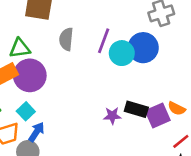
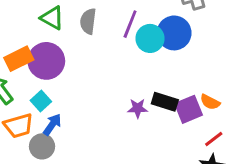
green triangle: (20, 48) -> (52, 18), moved, turned 35

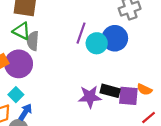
gray semicircle: (88, 21) -> (33, 41), moved
purple star: (138, 108) -> (90, 97), size x1.5
purple square: (189, 109) -> (128, 96), turned 30

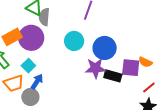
blue circle: (115, 38) -> (105, 48), moved
cyan circle: (97, 43) -> (74, 41), moved
black rectangle: (110, 91) -> (113, 76), moved

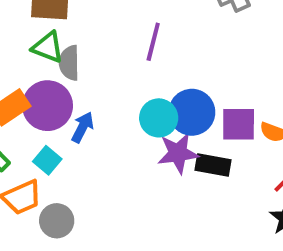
cyan circle: (74, 41) -> (159, 118), moved
purple square: (131, 68) -> (239, 124), moved
blue arrow: (37, 82) -> (83, 127), moved

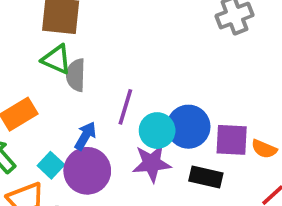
purple line: (153, 42) -> (125, 107), moved
purple circle: (48, 106) -> (87, 171), moved
purple star: (178, 153) -> (152, 163), moved

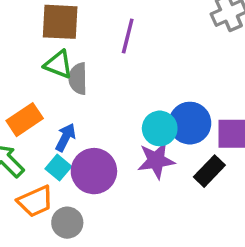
purple line: (125, 107) -> (128, 36), moved
blue arrow: (85, 136) -> (65, 137), moved
black rectangle: (206, 177) -> (209, 171), turned -56

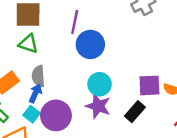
gray semicircle: (78, 79) -> (38, 76), moved
blue circle: (190, 123) -> (90, 44), moved
purple star: (156, 160) -> (98, 106), turned 30

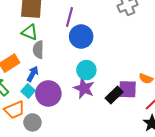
gray semicircle: (38, 76) -> (38, 50), moved
purple square: (149, 85) -> (127, 89), moved

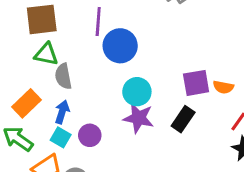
purple square: (127, 89) -> (196, 83), moved
purple circle: (48, 93) -> (90, 135), size x0.6

